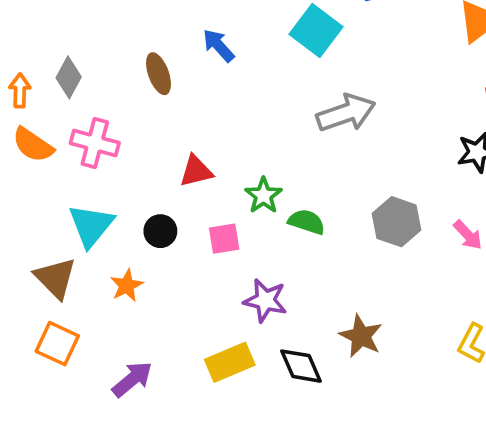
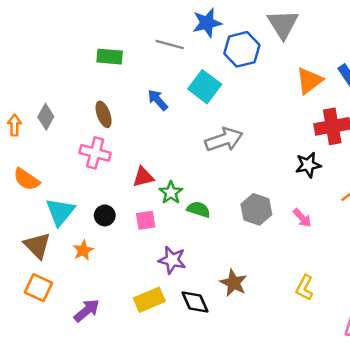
blue arrow: (218, 46) -> (158, 100), moved
pink cross: (95, 143) -> (95, 153), moved
orange semicircle: (33, 145) -> (26, 179), moved
red triangle: (196, 171) -> (143, 177), moved

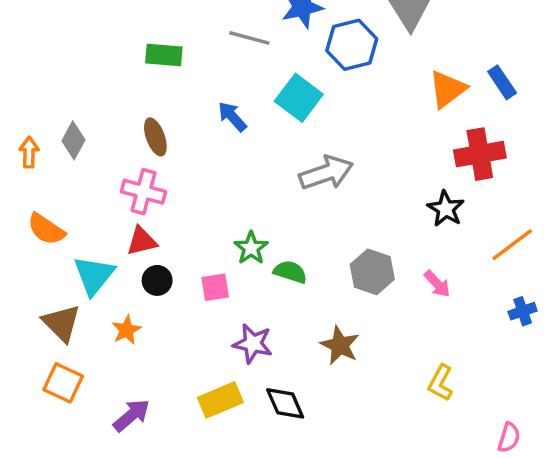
black star: (308, 165) -> (446, 209), turned -30
red triangle: (143, 177) -> (142, 241), moved
brown star: (234, 283) -> (340, 345), moved

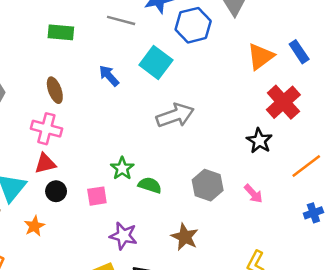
red cross: (480, 154) -> (283, 102), turned -32

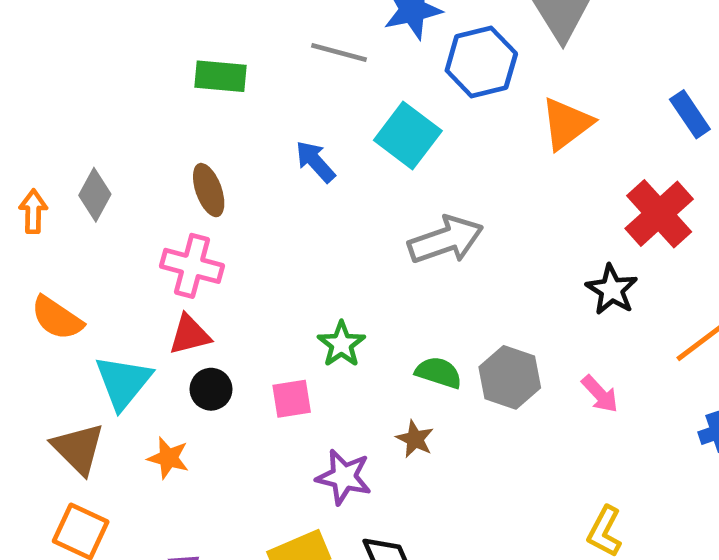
orange triangle: (261, 56) -> (567, 124), moved
green semicircle: (150, 185) -> (439, 373), moved
orange star: (34, 226) -> (168, 458), turned -30
brown star: (185, 237) -> (415, 439), moved, size x0.7

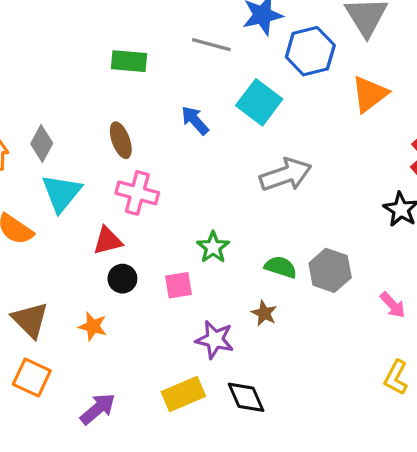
pink cross: (192, 266) -> (137, 193), moved
cyan triangle: (123, 382) -> (61, 193), moved
pink arrow: (600, 394) -> (393, 305), moved

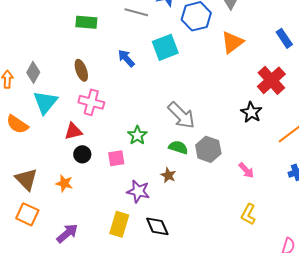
cyan square: (259, 102) -> (165, 47), turned 32
gray arrow: (286, 175) -> (181, 115), moved, turned 64
yellow rectangle: (183, 394) -> (119, 224), turned -50

